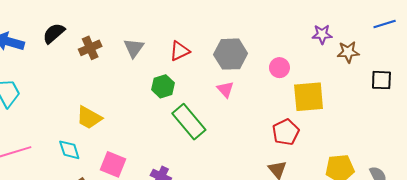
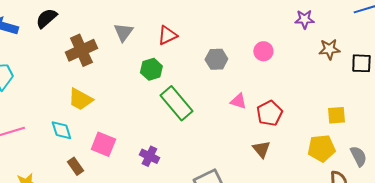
brown cross: (90, 48) -> (81, 50), moved, size x1.4
brown star: (348, 52) -> (329, 49), moved
gray hexagon: (231, 54) -> (216, 59), moved, size x0.7
pink triangle: (225, 89) -> (238, 101), moved, turned -30
yellow square: (309, 97) -> (336, 115), moved, size x0.6

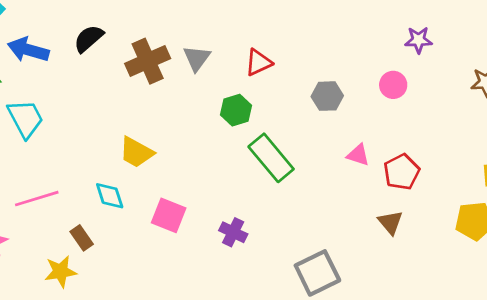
purple star: (304, 19) -> (418, 40), moved
brown cross: (81, 50) -> (148, 61), moved
brown rectangle: (75, 166) -> (82, 238), moved

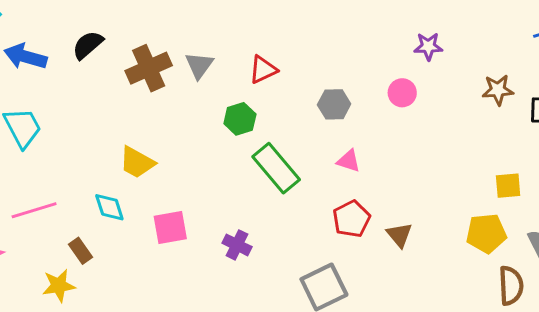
pink triangle: (358, 155) -> (349, 161), moved
red pentagon: (402, 172) -> (351, 219), moved
pink square: (169, 215) -> (170, 228), turned -32

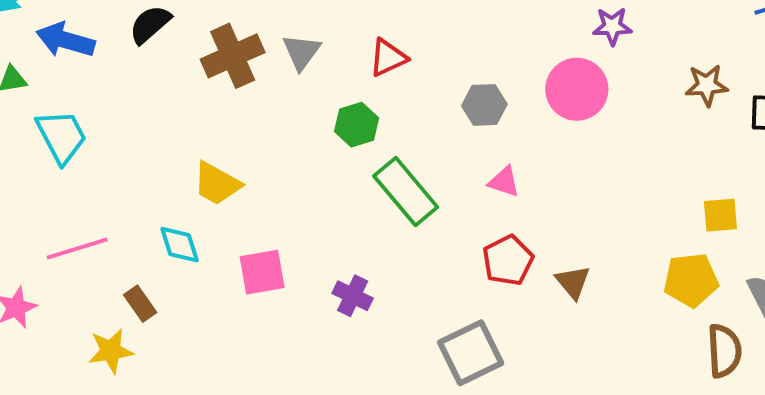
pink circle: (402, 93) -> (577, 89), size x1.6

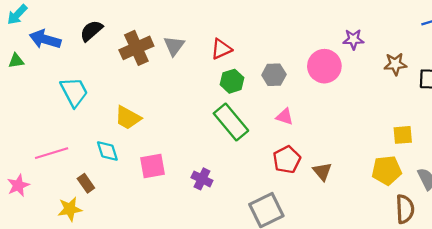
purple star: (612, 26) -> (353, 39), moved
green hexagon: (357, 125) -> (232, 81), moved
cyan trapezoid: (62, 136) -> (74, 92), moved

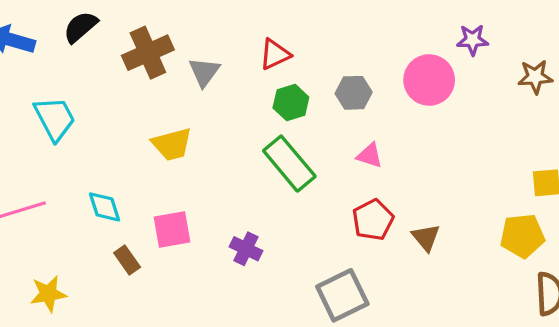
gray triangle: (174, 46) -> (204, 72), moved
yellow trapezoid: (128, 118) -> (172, 144), moved, turned -44
brown rectangle: (86, 183) -> (127, 260), moved

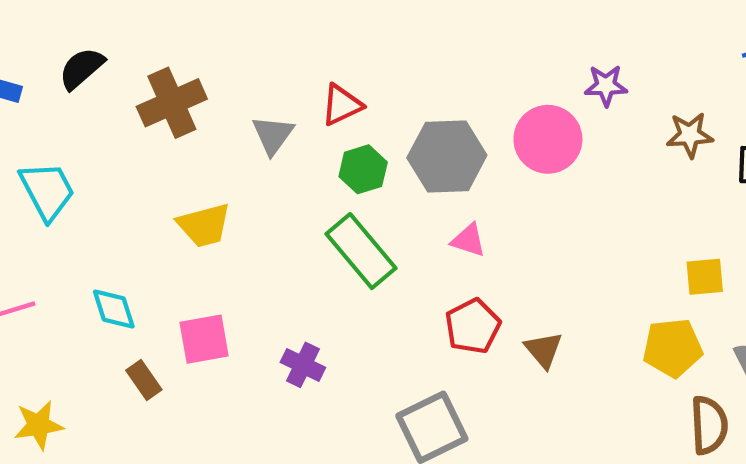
gray triangle: (204, 72) -> (273, 135), moved
gray hexagon: (354, 93) -> (447, 156), size x1.6

